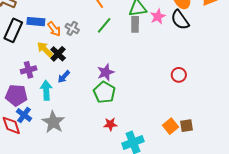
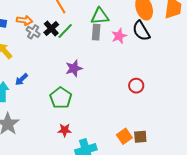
pink star: (158, 17) -> (119, 36), moved
orange arrow: (54, 29) -> (25, 21), moved, turned -49
black cross: (58, 54) -> (51, 28), moved
purple star: (106, 72) -> (74, 68), moved

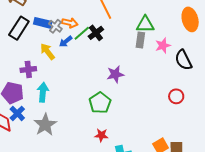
green line: (65, 31) -> (82, 33), moved
black semicircle: (141, 31) -> (183, 60), moved
gray cross: (33, 32) -> (55, 26), moved
blue arrow: (21, 79) -> (66, 42), moved

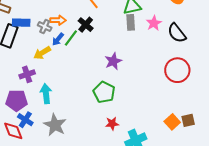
blue rectangle: (43, 23) -> (21, 23), moved
green line: (82, 33) -> (71, 38), moved
yellow arrow: (47, 52) -> (42, 53), turned -72
red circle: (176, 96) -> (177, 70), size x1.6

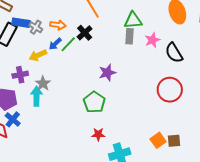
gray cross: (45, 26) -> (36, 27), moved
gray star: (55, 125) -> (43, 83), moved, size x0.7

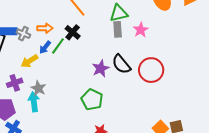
black semicircle: (174, 53) -> (121, 64), moved
red circle: (170, 90) -> (151, 70), moved

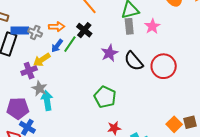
purple star: (101, 68) -> (109, 53), moved
purple cross: (15, 83) -> (29, 71), moved
gray star: (38, 88) -> (39, 88), moved

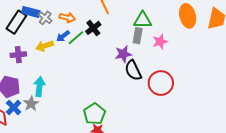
purple star: (109, 53) -> (123, 54), moved
purple cross: (29, 71) -> (18, 55), moved
gray star: (39, 88) -> (31, 104), moved
green pentagon: (105, 97) -> (94, 114), moved

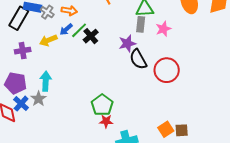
black cross: (93, 28) -> (91, 36), moved

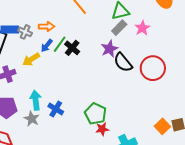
gray rectangle: (141, 24) -> (119, 28), turned 49
blue cross: (21, 104) -> (56, 109), moved

